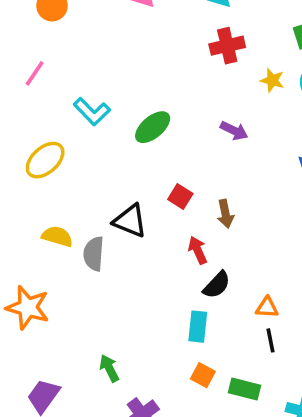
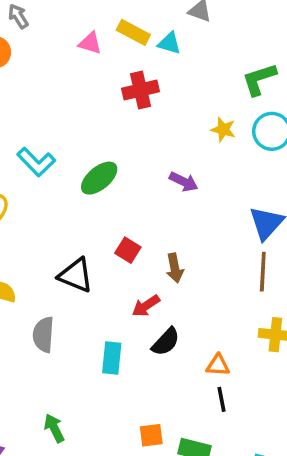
red cross: (227, 46) -> (141, 90), moved
red arrow: (198, 250) -> (146, 306), turned -100
gray semicircle: (94, 254) -> (43, 335), moved
cyan rectangle: (198, 327) -> (112, 358), moved
orange square: (203, 375) -> (151, 435), turned -35

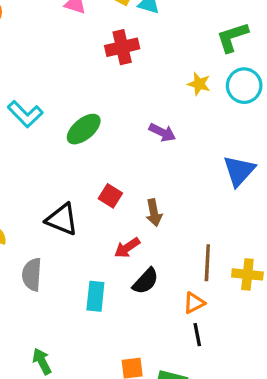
brown line: (263, 272) -> (207, 263), moved
orange triangle: (218, 365) -> (194, 303), turned -30

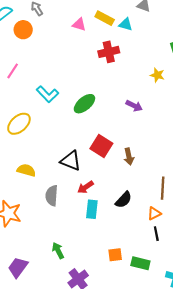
red square: (110, 196) -> (101, 146), size x1.5
red arrow: (127, 248) -> (86, 187), moved

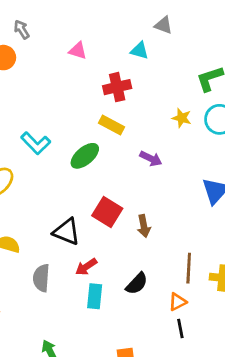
yellow rectangle: (105, 18) -> (111, 125), moved

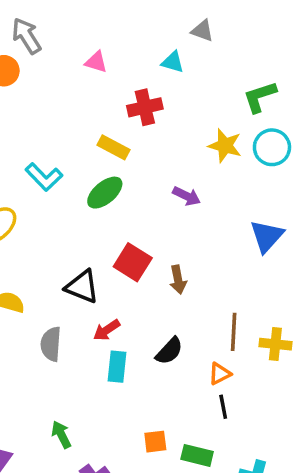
gray arrow: (22, 29) -> (26, 36), size x1.5
yellow star: (182, 118) -> (225, 146), size x1.4
yellow rectangle: (111, 125) -> (114, 147), moved

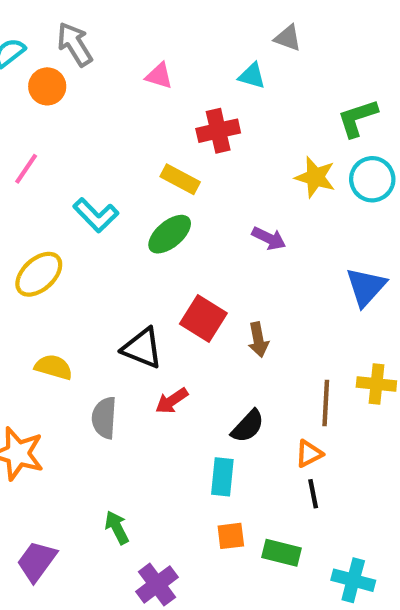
yellow cross: (275, 344) -> (376, 384), moved
cyan rectangle: (117, 367) -> (222, 477), moved

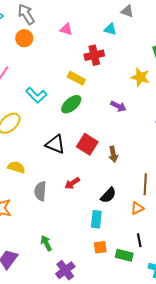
orange circle: (47, 86) -> (24, 38), moved
black triangle: (142, 348) -> (55, 144), moved
black line: (313, 494) -> (139, 240), moved

